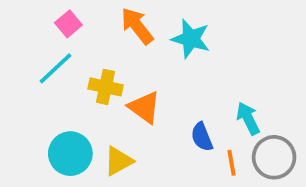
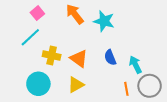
yellow cross: (106, 87) -> (52, 55), moved
blue semicircle: (202, 137) -> (110, 58), moved
yellow triangle: (118, 161) -> (76, 85), moved

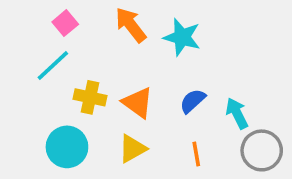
blue semicircle: (110, 58) -> (193, 101), turned 70
orange line: (126, 89) -> (196, 154), moved

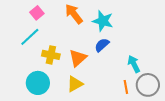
blue semicircle: (193, 101) -> (102, 45), moved
orange triangle: (138, 103) -> (78, 58), turned 42
orange line: (196, 154) -> (126, 87), moved

